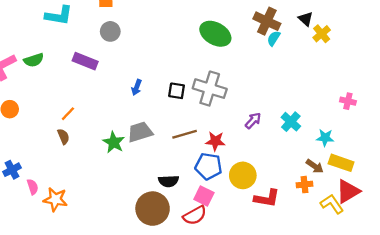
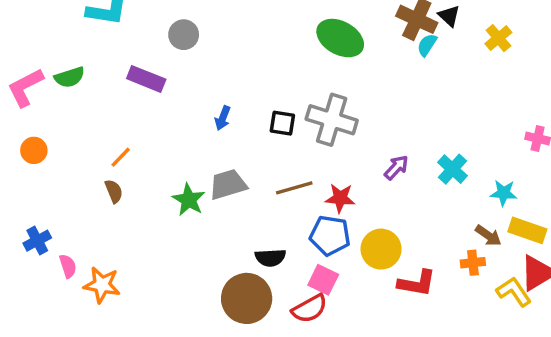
black triangle: (306, 19) -> (449, 16), moved

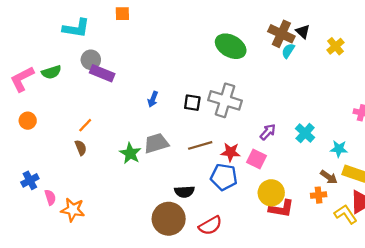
gray circle: (184, 35) -> (91, 60), moved
yellow circle: (381, 249) -> (271, 193), moved
pink square: (323, 280) -> (257, 159), moved

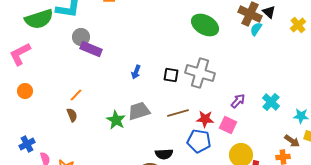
green semicircle: (51, 72) -> (39, 19), moved, size x1.6

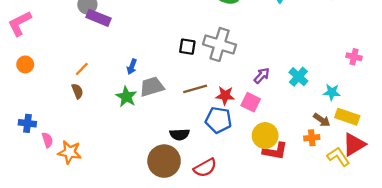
blue arrow: (136, 72) -> (132, 67), moved
blue cross: (27, 144) -> (27, 123), turned 35

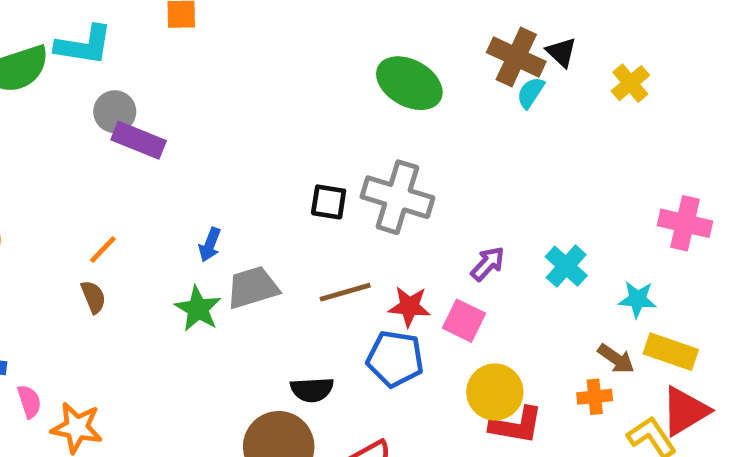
pink cross: (354, 57) -> (685, 223), size x1.5

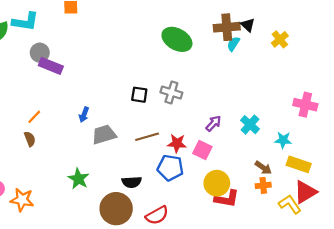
brown cross: (516, 57) -> (227, 27), turned -30
gray cross: (397, 197) -> (171, 92), size x0.7
green star: (198, 309) -> (78, 179), moved
brown arrow: (616, 359) -> (263, 168), moved

